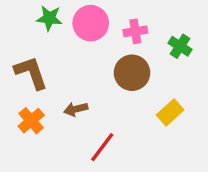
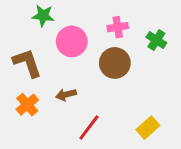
pink circle: (91, 23) -> (72, 41), moved
yellow rectangle: (170, 112) -> (148, 128), moved

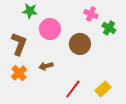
pink cross: (118, 27) -> (91, 14), moved, turned 32
brown L-shape: (27, 63) -> (19, 44), turned 40
red line: (89, 128) -> (73, 89), moved

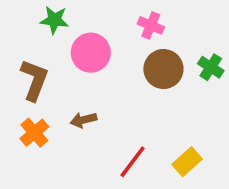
pink cross: (91, 14) -> (151, 25), moved
green cross: (109, 28) -> (211, 67), moved
brown circle: (80, 44) -> (163, 69), moved

